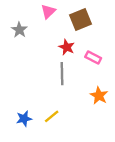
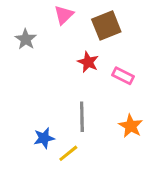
gray line: (62, 74) -> (82, 117), moved
blue star: (24, 119) -> (44, 138), moved

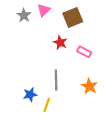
gray star: (26, 39) -> (24, 15), moved
yellow line: (68, 153) -> (47, 105), turned -32

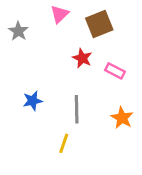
gray star: (24, 15) -> (18, 31), moved
blue star: (30, 95) -> (33, 101), moved

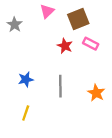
pink rectangle: (115, 71) -> (91, 44), moved
yellow line: (64, 143) -> (26, 113), moved

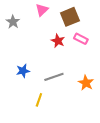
gray line: (60, 86) -> (54, 77), turned 72
yellow line: (26, 113) -> (39, 100), moved

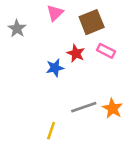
blue star: (23, 71) -> (55, 68), moved
gray line: (54, 77) -> (84, 107), moved

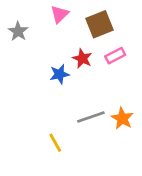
pink rectangle: (106, 51) -> (115, 56), turned -54
yellow line: (51, 131) -> (55, 143), turned -48

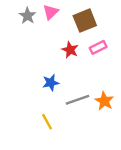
gray star: (18, 31) -> (28, 16), moved
blue star: (59, 74) -> (51, 83), moved

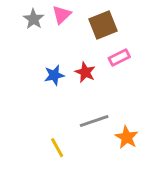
red star: (70, 50) -> (85, 72), moved
blue star: (51, 83) -> (54, 75), moved
orange star: (104, 101) -> (127, 137), moved

